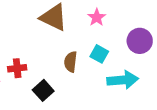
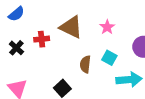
red cross: (17, 68) -> (42, 39), moved

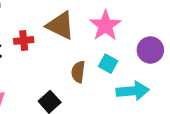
pink star: (107, 27) -> (105, 25), size x1.6

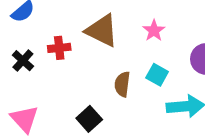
pink star: (105, 25) -> (154, 31), size x0.6

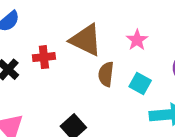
brown semicircle: (122, 84) -> (106, 74), moved

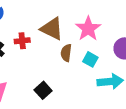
pink star: (137, 40) -> (88, 29), size x1.6

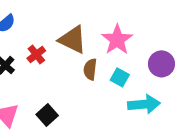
red cross: (22, 41) -> (36, 55), turned -32
black square: (43, 90) -> (47, 115), moved

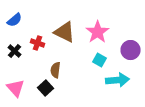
red cross: (36, 55) -> (38, 43), turned -32
brown semicircle: (90, 69) -> (56, 70), moved

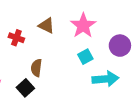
brown triangle: (64, 32) -> (46, 26), size x0.7
cyan square: (100, 60) -> (85, 57), turned 32

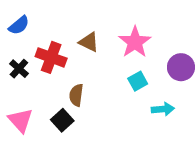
red cross: (16, 38) -> (51, 57), size x1.5
cyan arrow: (105, 79) -> (163, 109), size x0.7

